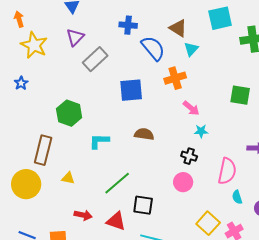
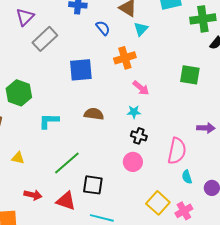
blue semicircle: (153, 48) -> (103, 28), size x0.6
cyan star: (201, 131) -> (134, 112), moved

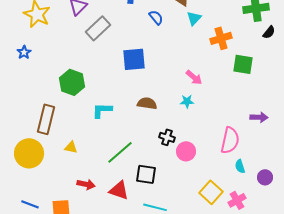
orange cross: (125, 58) -> (221, 38), moved
black cross: (139, 136) -> (167, 137), moved

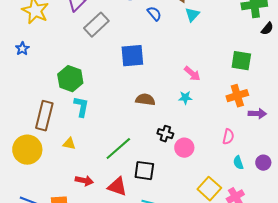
orange cross: (221, 38) -> (237, 96), moved
cyan L-shape: (102, 110) -> (81, 107), moved, turned 100
pink semicircle: (230, 140) -> (228, 137), size x0.6
purple circle: (265, 177) -> (263, 163), moved

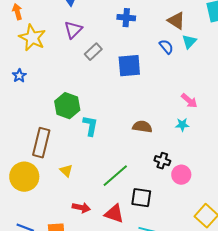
blue semicircle: (154, 14) -> (166, 47), moved
gray rectangle: (96, 25) -> (93, 52), size x0.7
blue square: (132, 56) -> (129, 66), moved
cyan L-shape: (81, 107) -> (90, 126), moved
yellow triangle: (69, 144) -> (66, 171), turned 32

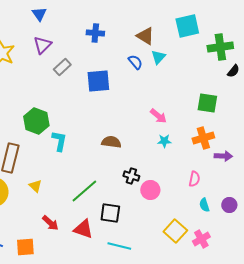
cyan star: (182, 125) -> (164, 141), moved
red arrow: (81, 208) -> (50, 223), turned 30

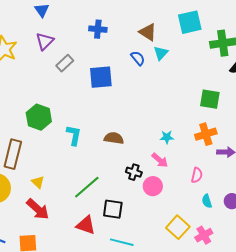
pink arrow: (158, 116) -> (160, 160), moved
cyan L-shape: (59, 141) -> (74, 135), moved
red arrow: (50, 223) -> (38, 209), moved, size x1.4

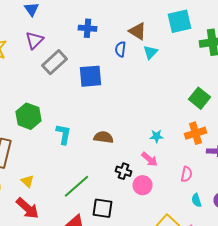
blue semicircle: (138, 58) -> (120, 49), moved, turned -133
gray rectangle: (65, 63) -> (54, 62), size x1.4
green square: (210, 99) -> (200, 98), turned 30

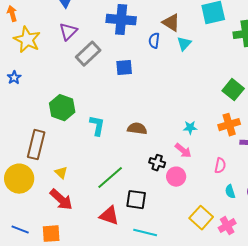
blue cross: (88, 28) -> (121, 20), size x1.6
blue square: (90, 76) -> (124, 68), size x0.7

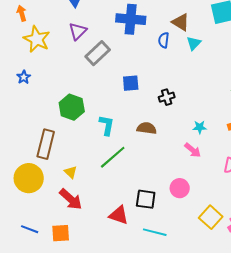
blue square: (124, 68) -> (131, 83), moved
black cross: (157, 163) -> (167, 97), moved, turned -35
pink circle: (176, 177) -> (180, 188), moved
green line: (110, 178) -> (113, 157), moved

